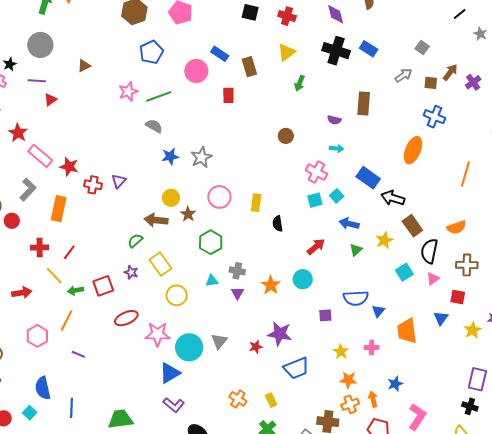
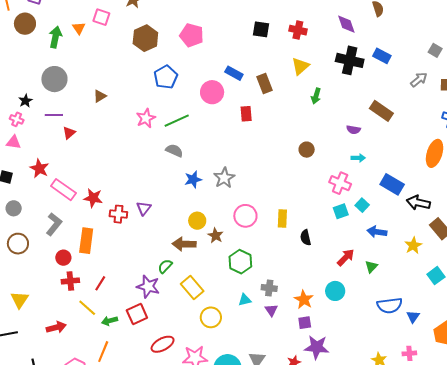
brown rectangle: (364, 104) -> (381, 111), turned -55
red circle: (12, 221) -> (63, 258), moved
green triangle: (356, 250) -> (371, 267), moved
purple star: (131, 272) -> (148, 287), moved, size x1.6
purple square: (325, 315) -> (305, 323), moved

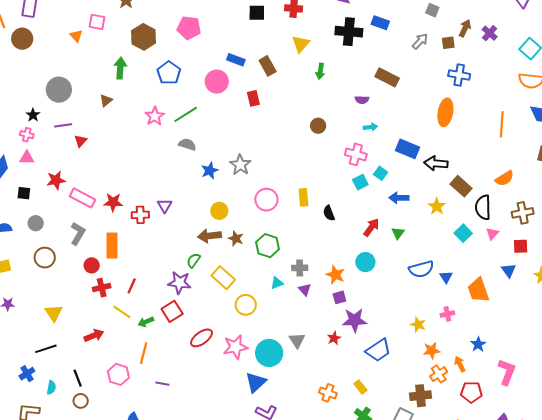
green arrow: (55, 37) -> (120, 68), moved
red star: (39, 168) -> (56, 180), turned -30
brown star: (216, 236) -> (236, 238), moved

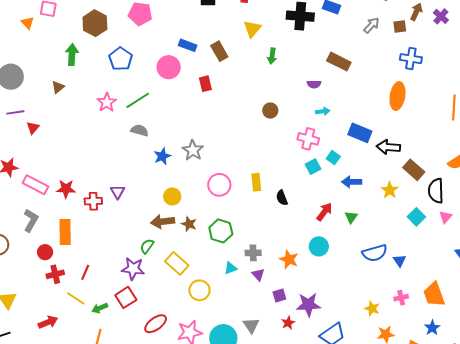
orange trapezoid: (478, 290) -> (434, 294), moved
purple square: (339, 297) -> (279, 296), moved

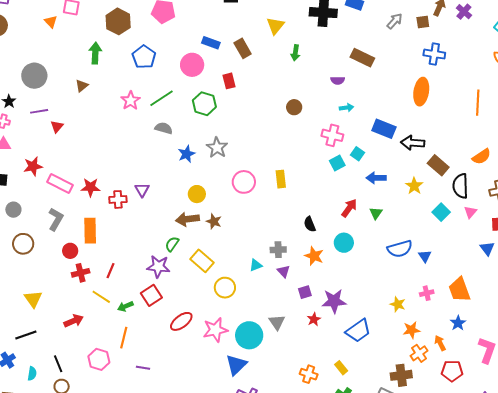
black semicircle: (282, 198) -> (310, 224), moved
green hexagon: (221, 231) -> (204, 104), moved

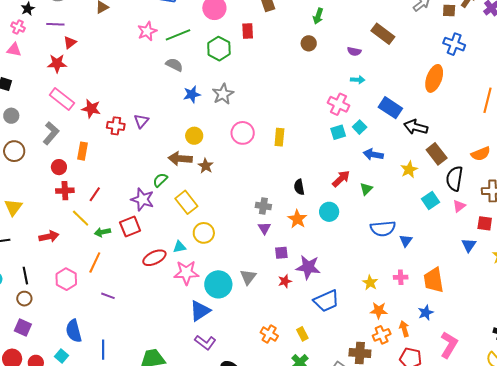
brown circle: (294, 107) -> (309, 43), moved
red star: (33, 166) -> (57, 63), moved
orange rectangle: (90, 231) -> (82, 151), size x0.7
cyan triangle: (256, 265) -> (179, 247), moved

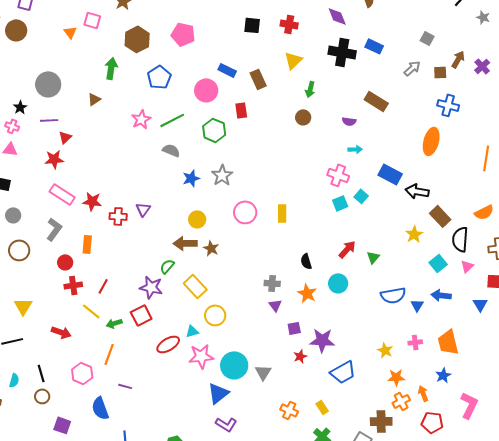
blue arrow: (373, 154) -> (441, 295), moved
red arrow: (49, 236) -> (61, 332), turned 36
gray triangle: (248, 277) -> (263, 372), moved
purple square: (23, 328) -> (62, 425), moved
blue semicircle: (74, 331) -> (100, 408), moved

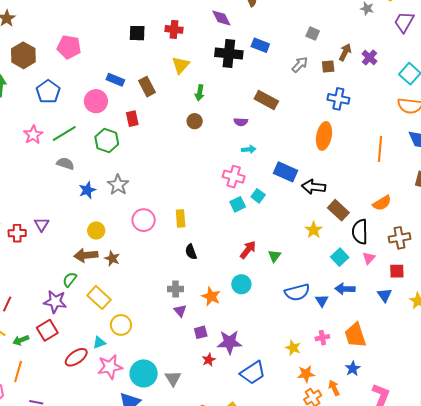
black semicircle: (306, 261) -> (191, 252), moved

